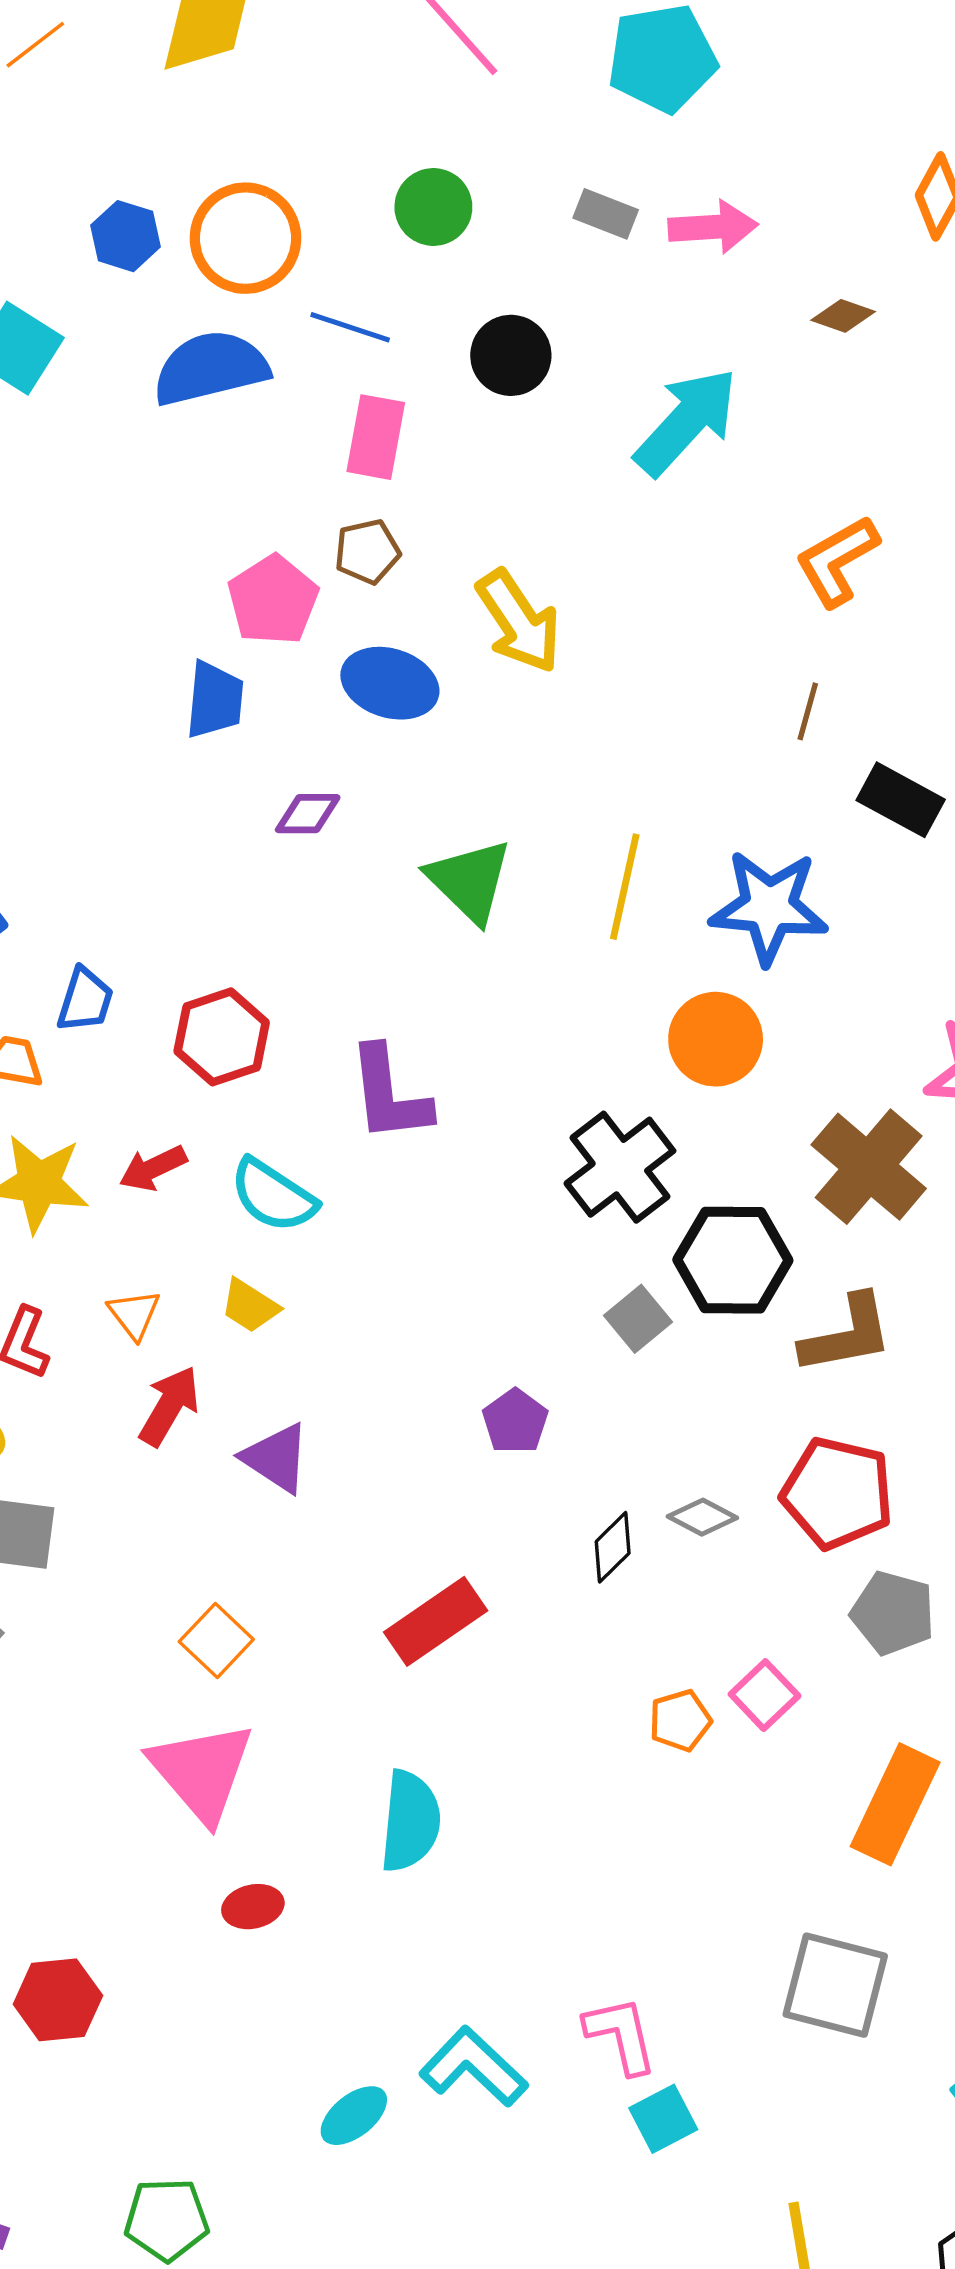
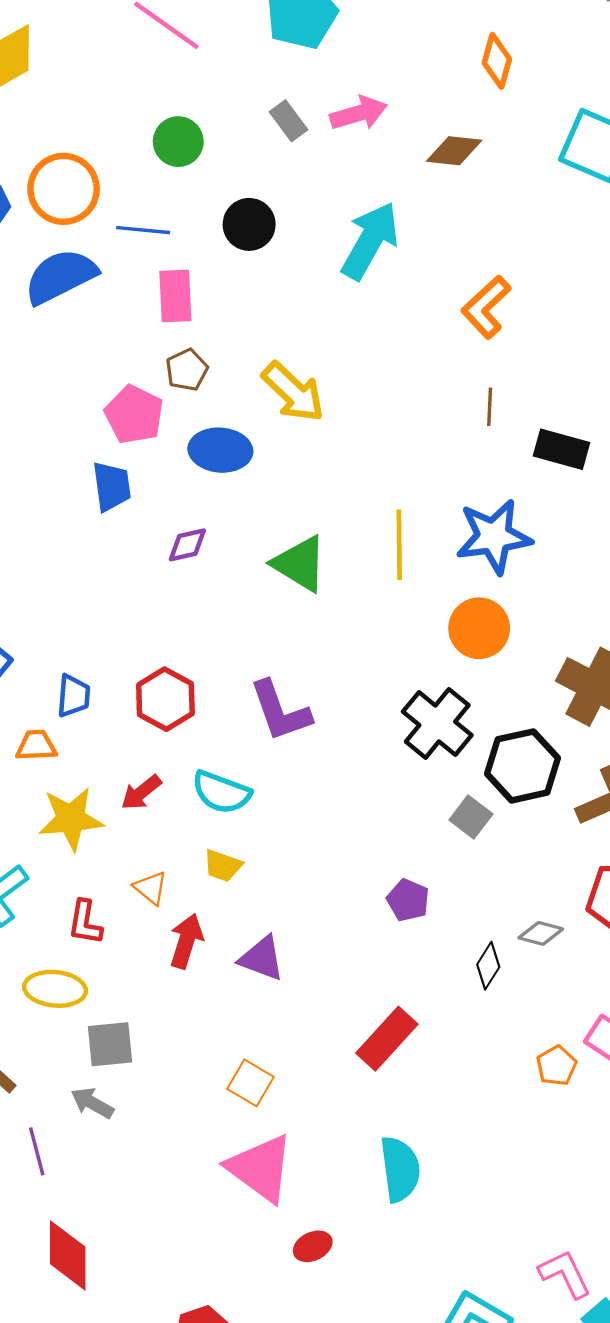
gray rectangle: (606, 214) -> (288, 121), turned 45
brown diamond: (843, 316) -> (454, 151), size x1.4

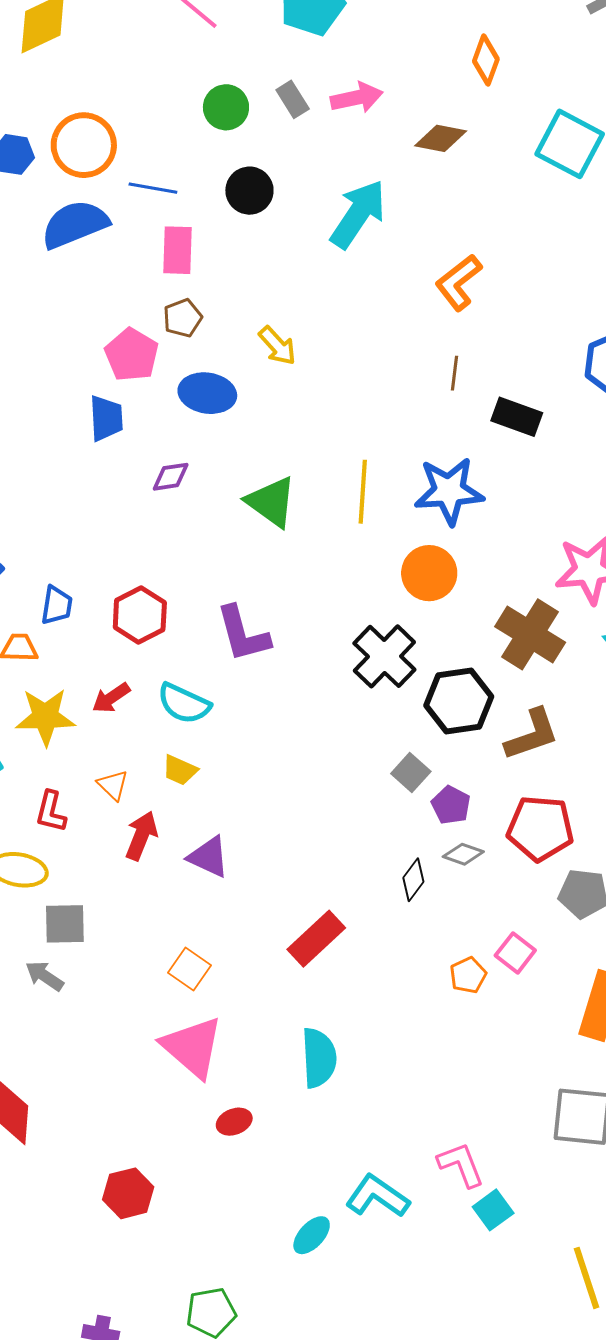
green circle: (178, 142) -> (226, 107), moved
yellow arrow: (293, 392) -> (277, 346), size x0.7
gray square: (471, 817) -> (411, 773), moved
purple pentagon: (408, 900) -> (451, 805), moved

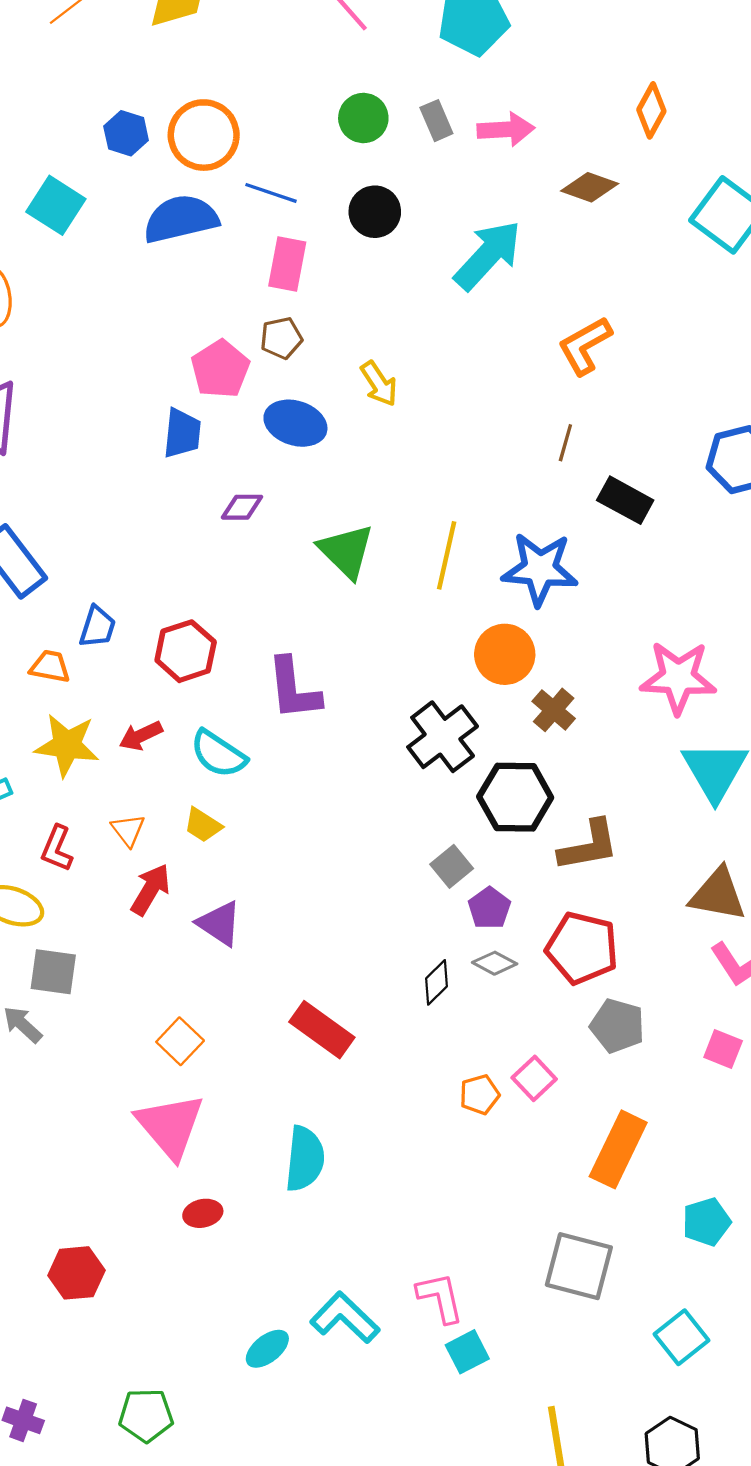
brown cross: (530, 634) -> (554, 710), moved, size x0.6
red rectangle: (316, 939) -> (322, 1030), turned 70

